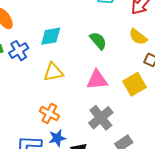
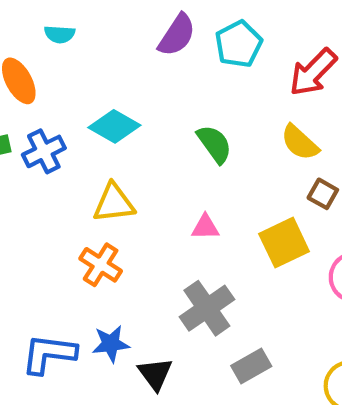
cyan diamond: (51, 36) -> (114, 126), turned 35
pink triangle: (97, 80) -> (205, 227), size x0.6
orange cross: (49, 113) -> (101, 265), moved

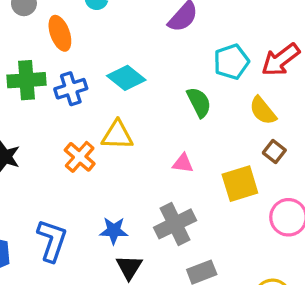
cyan pentagon: (239, 44) -> (231, 62), moved
orange cross: (101, 265) -> (80, 157), moved
blue star: (111, 344) -> (114, 231), moved
blue L-shape: (49, 354) -> (52, 240), turned 93

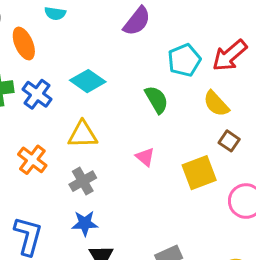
blue cross: (71, 89) -> (37, 94), turned -32
orange cross: (80, 157) -> (32, 160), moved
pink triangle: (183, 163) -> (145, 157), turned 36
gray cross: (175, 224) -> (83, 181), moved, size x0.7

